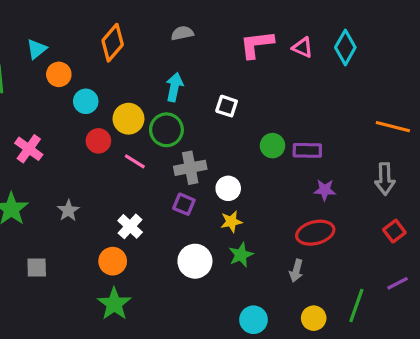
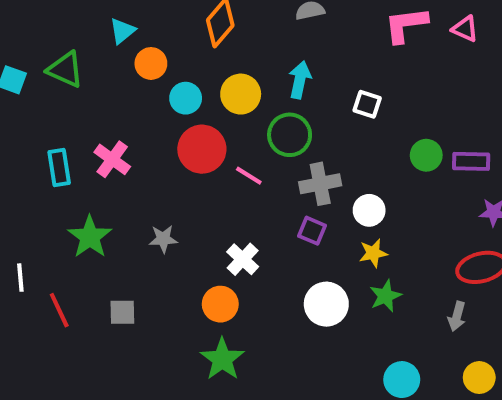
yellow circle: (128, 119) -> (241, 94), moved
red circle: (98, 141) -> (202, 149), size x1.5
gray star: (68, 211) -> (163, 239), turned 30

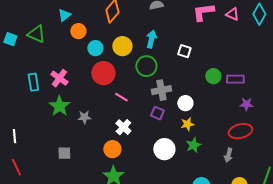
pink line: (249, 176) -> (121, 97), moved
green star: (90, 237) -> (59, 106), moved
red line: (59, 310) -> (16, 167), moved

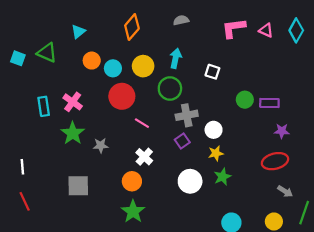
orange circle: (78, 31) -> (92, 61), moved
purple square: (157, 113) -> (182, 141), turned 32
gray square: (64, 153) -> (78, 186), size x1.5
gray arrow: (228, 155) -> (285, 191), moved, turned -72

